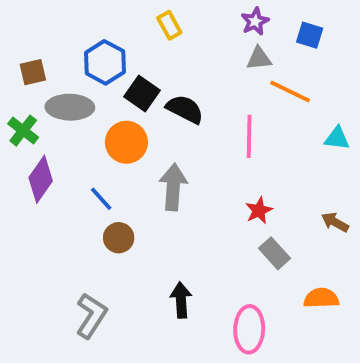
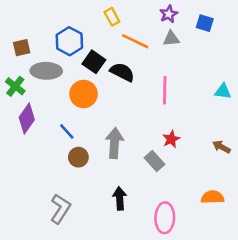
orange line: (290, 92) -> (135, 41), moved
gray arrow: (173, 187) -> (114, 143), moved
gray rectangle: (275, 253) -> (154, 161), moved

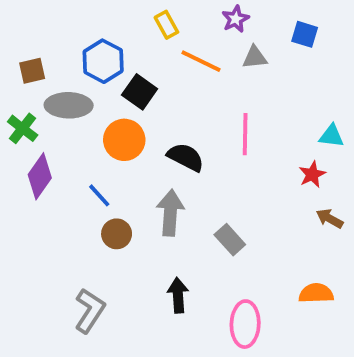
purple star: (169, 14) -> (236, 19), moved
black semicircle: (122, 72) -> (186, 157), moved
red star: (171, 139) -> (312, 174), moved

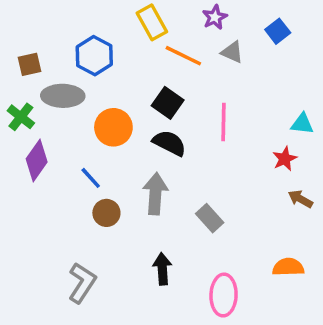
yellow rectangle: (166, 25) -> (152, 22), size x1.4
blue square: (305, 34) -> (278, 31), turned 35
gray triangle: (255, 57) -> (232, 52), turned 30
black square: (140, 92) -> (168, 103), moved

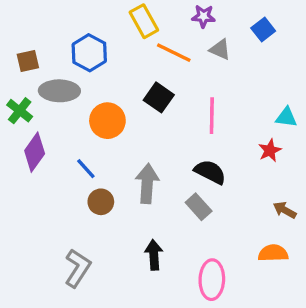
purple star: (215, 17) -> (204, 16), turned 30
black semicircle: (169, 143) -> (210, 172), moved
brown arrow: (300, 199) -> (285, 210), moved

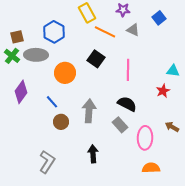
green cross: (20, 111) -> (12, 56), moved
orange semicircle: (273, 253) -> (151, 168), moved
pink ellipse: (212, 280) -> (145, 138), moved

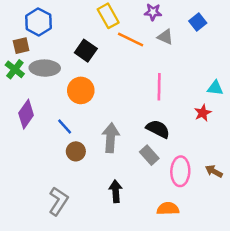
blue hexagon: (54, 32) -> (38, 22), moved
black square: (96, 59) -> (86, 51), moved
brown arrow: (172, 127) -> (214, 171), moved
orange semicircle: (151, 168) -> (168, 209), moved

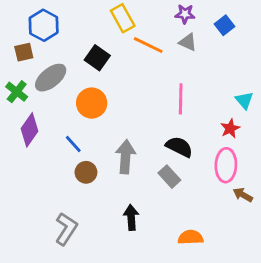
purple star: (153, 12) -> (185, 14), moved
gray ellipse: (45, 68) -> (51, 78), turned -40
green cross: (15, 69) -> (17, 92), moved
cyan triangle: (215, 88) -> (244, 100), turned 42
pink ellipse: (180, 171) -> (226, 165), moved

